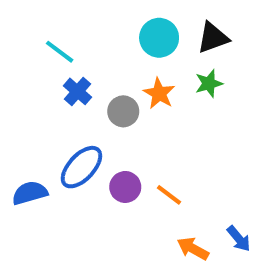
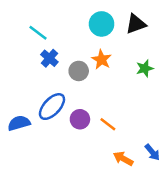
green star: (209, 84) -> (145, 68), moved

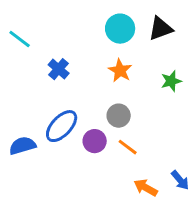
cyan line: (38, 33) -> (20, 39), moved
gray circle: (79, 71) -> (119, 116), moved

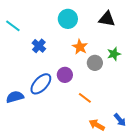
cyan circle: (120, 29) -> (68, 19), moved
black triangle: (161, 29) -> (107, 19), turned 30
gray circle: (119, 116) -> (95, 63), moved
purple circle: (95, 141) -> (65, 75), moved

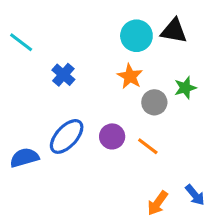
cyan circle: (68, 19) -> (136, 36), moved
purple circle: (65, 75) -> (112, 136), moved
orange line: (85, 98) -> (148, 146), moved
orange arrow: (97, 125) -> (158, 203), turned -84

